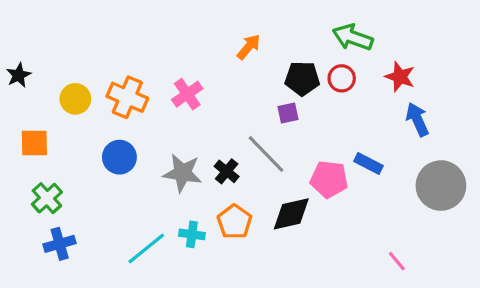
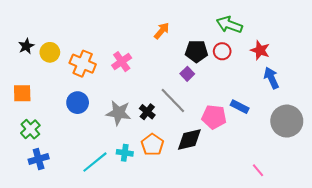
black star: (19, 75) -> (26, 46), moved
yellow circle: (75, 99) -> (50, 52), moved
purple square: (288, 113) -> (187, 74), turned -32

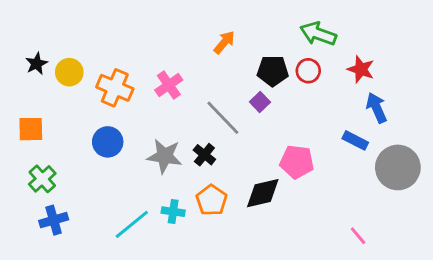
gray line: (173, 101) -> (223, 118), moved
blue rectangle: (240, 107) -> (355, 140), moved

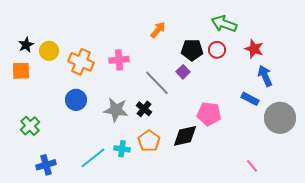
pink cross: (169, 85) -> (119, 60), turned 30
orange square: (31, 129) -> (21, 71), moved
blue cross: (54, 220) -> (46, 165), moved

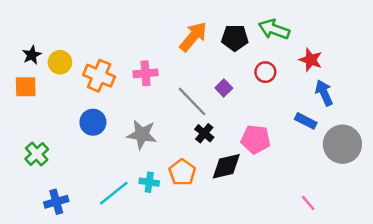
orange arrow: (158, 30) -> (193, 37), size x1.5
black pentagon: (192, 50) -> (235, 38), moved
red circle: (217, 50) -> (265, 72), moved
black cross: (144, 109) -> (204, 133), moved

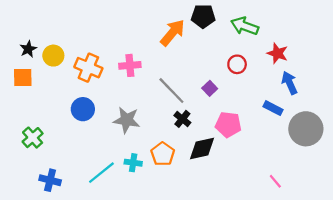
black pentagon: (235, 38) -> (203, 16), moved
purple square: (224, 88) -> (210, 88), moved
blue cross: (56, 202) -> (50, 180), turned 30

